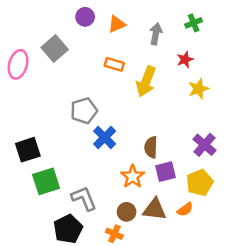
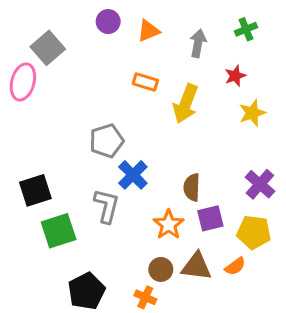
gray square: (55, 49) -> (48, 48), moved
yellow pentagon: (200, 183) -> (254, 232), turned 30
gray L-shape: (84, 198) -> (107, 206), moved, turned 36

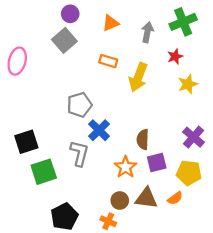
purple circle: (108, 22) -> (70, 14), moved
green cross: (246, 29) -> (183, 22), size x1.6
gray square: (48, 48) -> (64, 40), moved

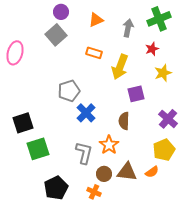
gray L-shape: (79, 153) -> (84, 153), moved
purple square: (157, 162) -> (136, 94), moved
yellow pentagon: (189, 173) -> (164, 150), turned -30

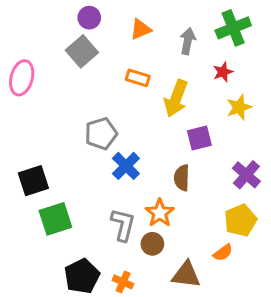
brown triangle: (127, 172) -> (186, 275), moved
brown circle: (104, 174) -> (152, 244), moved
orange cross: (94, 192) -> (123, 282), moved

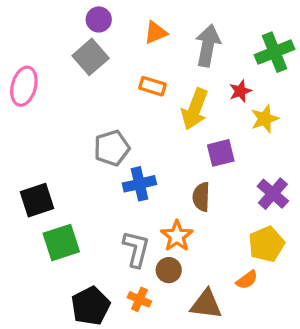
green cross: (233, 28) -> (274, 52), moved
gray arrow: (188, 41) -> (208, 46), size x1.4
red star: (223, 72) -> (240, 91), moved
blue cross: (126, 166) -> (139, 184), turned 32
orange cross: (123, 282) -> (139, 299), moved

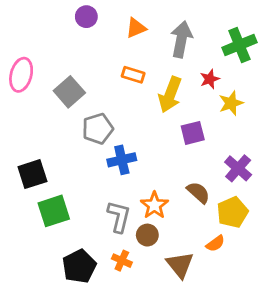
gray square: (91, 57) -> (69, 92), moved
brown semicircle: (201, 197) -> (198, 192), moved, turned 130
brown triangle: (206, 304) -> (180, 265), turned 44

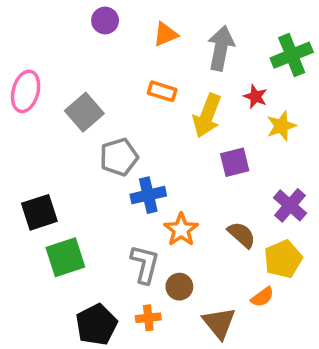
red star: (210, 79) -> (255, 97), turned -30
orange star: (154, 205) -> (181, 230), moved
orange cross: (122, 261) -> (148, 318), turned -30

